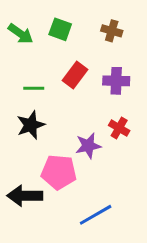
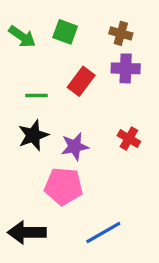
purple cross: (116, 81) -> (126, 68), moved
purple star: (88, 146) -> (75, 146), moved
black arrow: (25, 196) -> (27, 232), moved

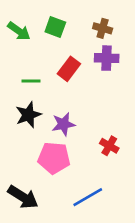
red cross: (129, 139) -> (109, 146), moved
black arrow: (27, 232) -> (23, 197), turned -148

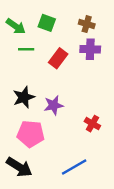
green line: (31, 81) -> (26, 49), moved
pink pentagon: (54, 158) -> (31, 134), moved

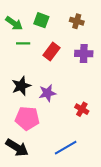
purple cross: (90, 49) -> (84, 54), moved

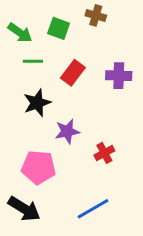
brown cross: (77, 21) -> (96, 15), moved
black star: (21, 86) -> (37, 103), moved
red cross: (82, 109) -> (104, 153), moved, turned 32

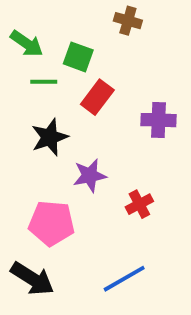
green square: (59, 28) -> (78, 57), moved
purple cross: (119, 76) -> (159, 120), moved

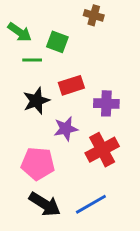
red rectangle: (97, 97) -> (71, 85), moved, turned 35
purple cross: (159, 120) -> (106, 103), moved
red cross: (139, 204) -> (102, 150), size x1.6
black arrow: (32, 279) -> (45, 204), moved

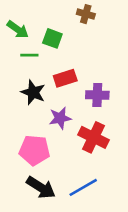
black star: (36, 101) -> (33, 92), turned -30
red cross: (102, 150) -> (94, 137), turned -36

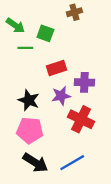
brown cross: (86, 14) -> (74, 12), turned -32
black star: (33, 92) -> (29, 100), moved
purple star: (60, 118) -> (61, 96), moved

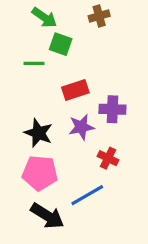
green arrow: (15, 26) -> (44, 17), moved
red cross: (81, 119) -> (108, 158), size x0.6
blue line: (72, 163) -> (87, 195), moved

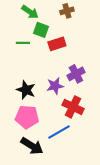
red rectangle: (75, 90) -> (57, 44), moved
purple cross: (112, 109) -> (76, 74), turned -30
red cross: (108, 158) -> (73, 107), size x1.5

